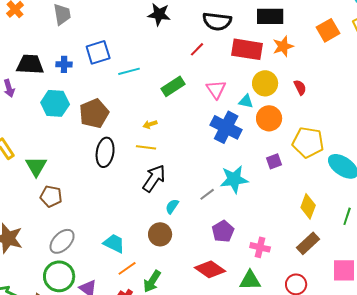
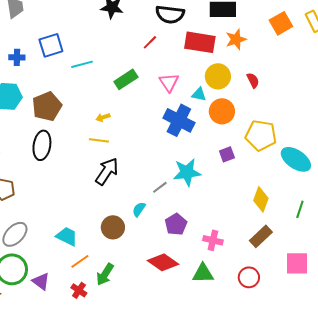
black ellipse: (105, 152) -> (42, 145), moved
cyan semicircle: (172, 206) -> (139, 209), moved

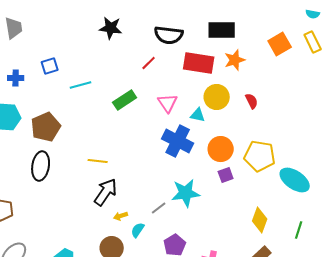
blue square: (51, 45) -> (50, 66), size x0.7
orange circle: (222, 111) -> (221, 149), moved
yellow arrow: (103, 117) -> (121, 216), moved

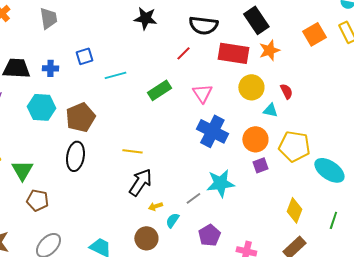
black rectangle: (222, 30) -> (256, 20), turned 56
cyan triangle: (198, 115) -> (270, 110), moved

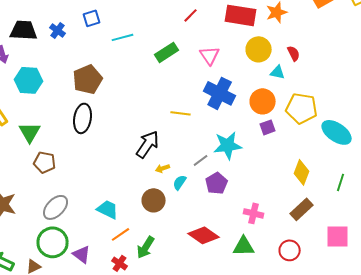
blue cross: (50, 68) -> (58, 30), turned 35
cyan hexagon: (41, 107) -> (29, 80), moved
yellow line: (132, 151) -> (181, 113), moved
purple pentagon: (209, 235) -> (217, 183), moved

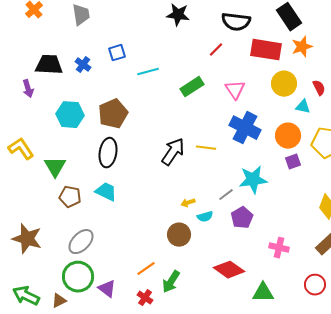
cyan hexagon: (29, 80) -> (70, 115), moved
black arrow: (148, 144) -> (173, 152), moved
cyan semicircle: (180, 182) -> (205, 217), turned -140
cyan trapezoid: (108, 209) -> (106, 192), moved
green triangle: (244, 246) -> (263, 293), moved

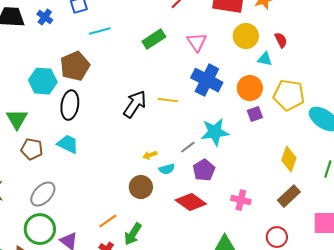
cyan line: (148, 72) -> (100, 31), moved
cyan hexagon: (70, 115) -> (43, 81), moved
red diamond: (229, 270) -> (191, 202), moved

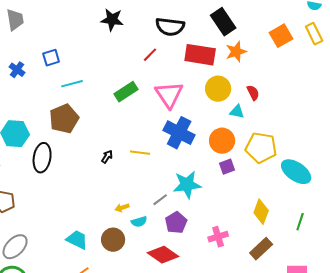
pink triangle: (197, 42) -> (169, 95), size x1.4
brown pentagon: (75, 66) -> (64, 119), moved
black arrow: (135, 104) -> (107, 157), size x0.5
cyan trapezoid: (68, 144) -> (77, 240), moved
pink cross: (241, 200) -> (218, 237), moved, turned -30

